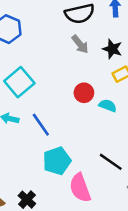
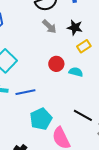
blue line: (41, 125) -> (25, 92), turned -60

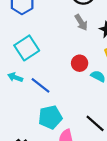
blue line: (25, 92) -> (40, 85), turned 36

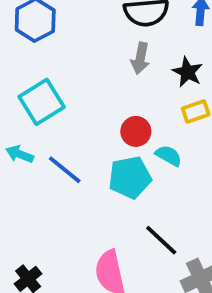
gray arrow: (81, 22) -> (140, 58), turned 42
cyan pentagon: (50, 117) -> (130, 177), moved

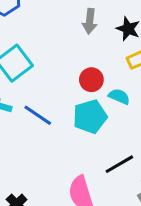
black line: (161, 240) -> (119, 164), turned -68

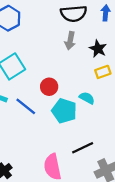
red circle: (91, 80) -> (49, 87), moved
cyan pentagon: (90, 117) -> (64, 111), turned 30

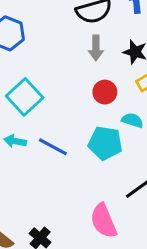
red circle: (49, 87) -> (105, 92), moved

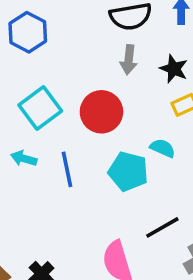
red circle: (105, 92) -> (101, 112), moved, size x1.5
blue line: (53, 147) -> (67, 169), turned 44

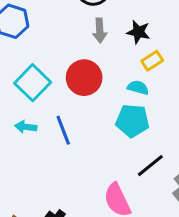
cyan semicircle: (163, 148) -> (138, 88), moved
cyan pentagon: (128, 171) -> (132, 121), moved

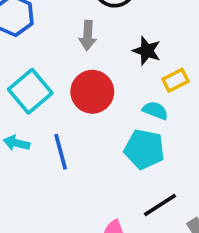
gray arrow: (100, 31) -> (88, 35), moved
black star: (138, 32) -> (147, 51), moved

